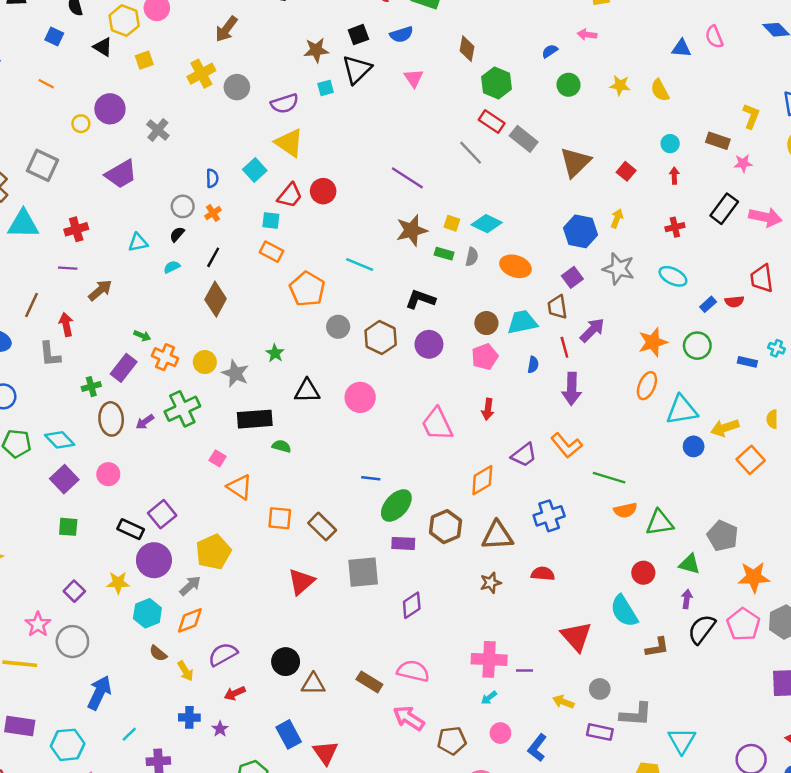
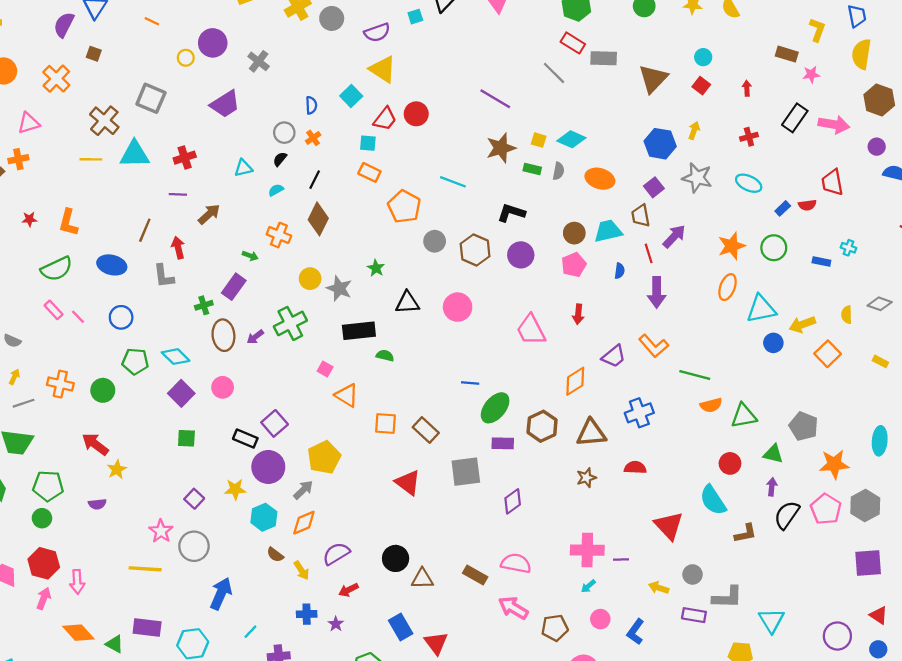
gray rectangle: (524, 139) -> (604, 58), turned -35
cyan circle: (670, 144) -> (703, 57), moved
orange cross: (165, 357) -> (279, 235), moved
red triangle: (301, 582) -> (408, 483), turned -40

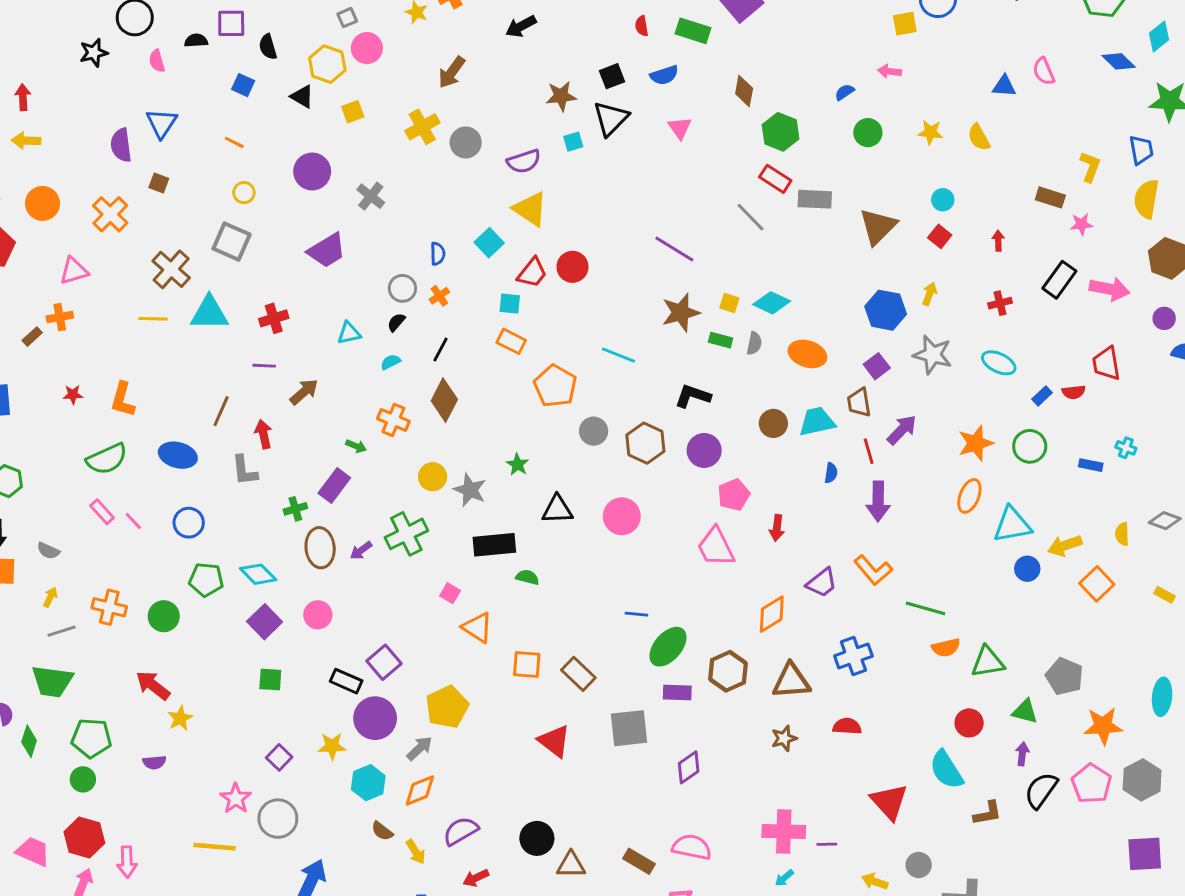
purple semicircle: (64, 25) -> (121, 145), turned -35
yellow circle: (186, 58) -> (244, 193), moved
pink pentagon: (574, 265) -> (734, 495), moved

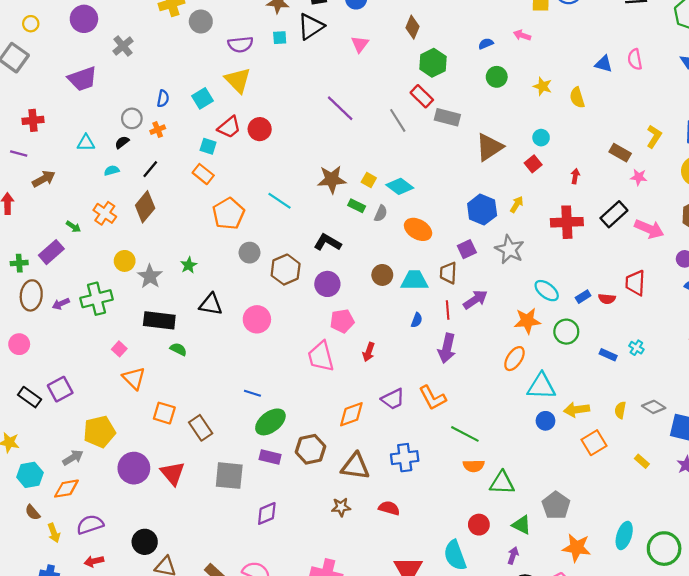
purple line: (674, 249) -> (340, 108), moved
red cross: (1000, 303) -> (567, 222), size x1.8
cyan ellipse: (999, 363) -> (547, 291), moved
purple circle: (375, 718) -> (134, 468), moved

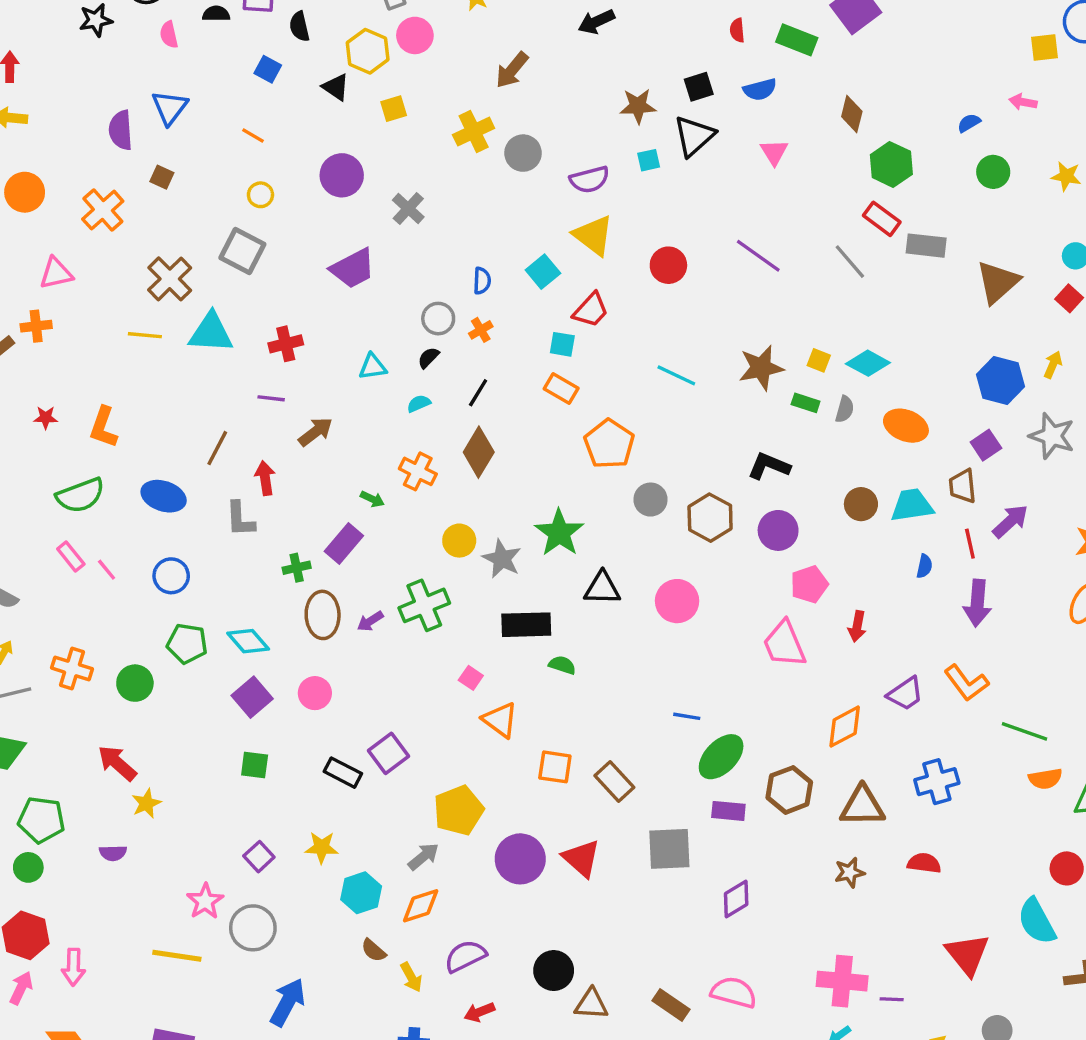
red circle: (260, 129) -> (668, 265), moved
cyan line: (280, 201) -> (676, 375), moved
green star: (189, 265) -> (559, 533), size x1.8

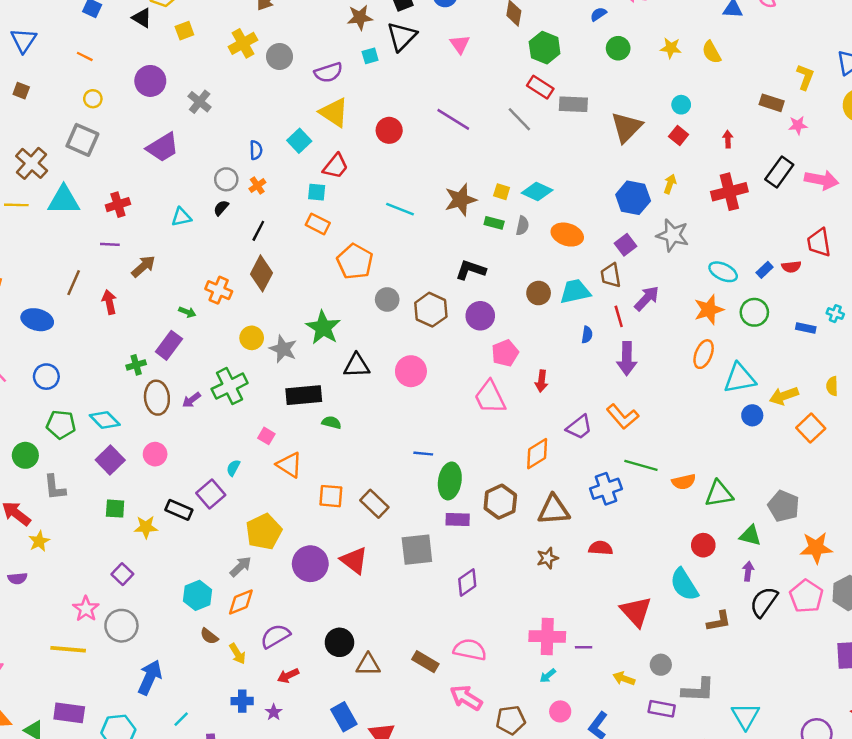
cyan semicircle: (419, 404) -> (233, 468), moved, turned -35
gray L-shape: (240, 519) -> (55, 487), moved
green line: (1025, 731) -> (641, 465), moved
green ellipse: (721, 757) -> (450, 481), turned -32
yellow star: (322, 847) -> (146, 527), moved

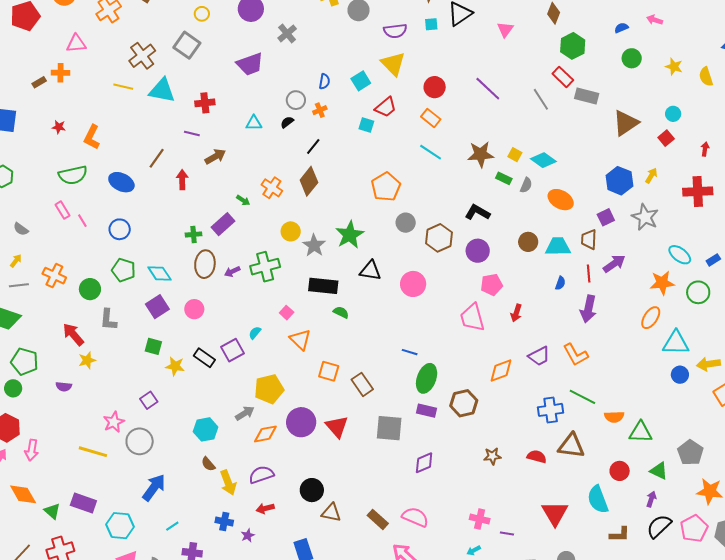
orange rectangle: (318, 224) -> (431, 118), moved
brown triangle: (554, 510) -> (571, 446), moved
orange diamond: (241, 602) -> (265, 434), moved
pink cross: (547, 637) -> (480, 519), size x0.7
yellow arrow: (237, 654) -> (228, 483), size x1.4

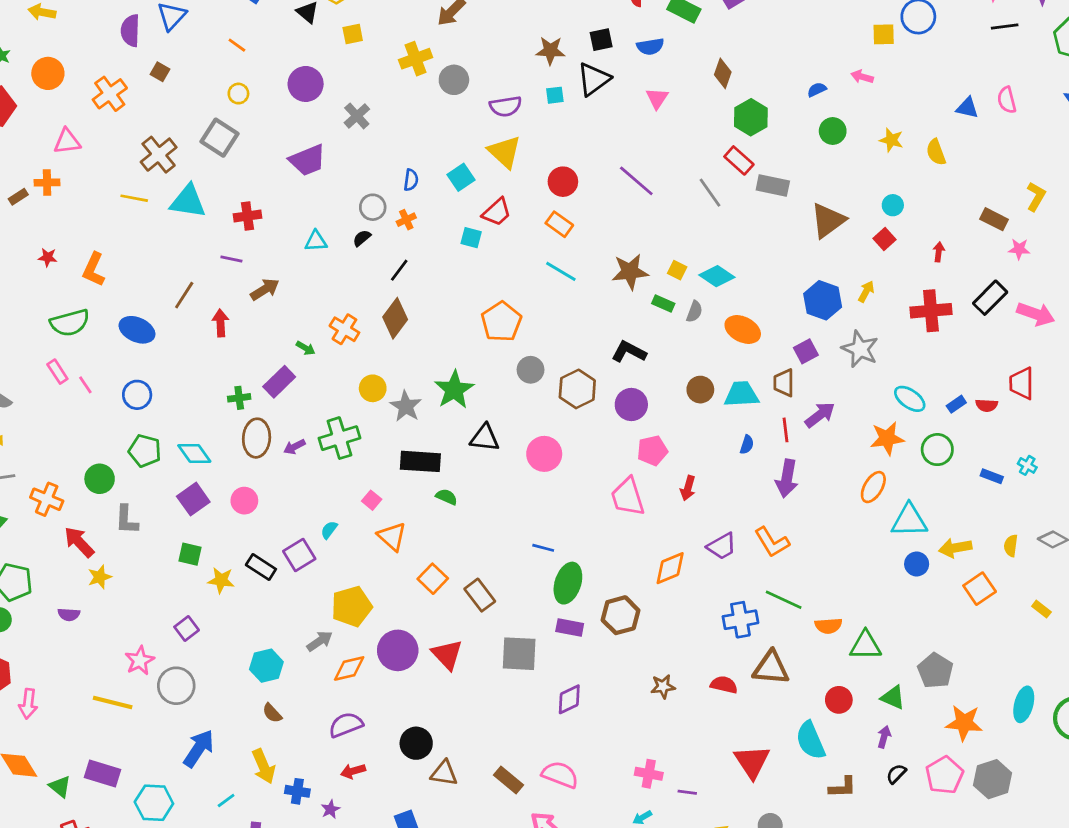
orange cross: (54, 276) -> (47, 499), moved
orange square: (329, 371) -> (433, 579), turned 30
yellow arrow: (228, 483) -> (264, 766), moved
black semicircle: (659, 526) -> (896, 774), size x0.6

